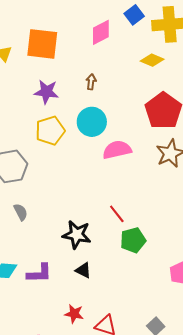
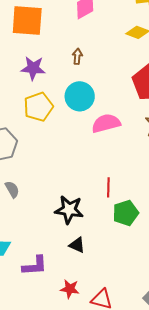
red line: (117, 214) -> (108, 187), turned 42
purple L-shape: (39, 273) -> (35, 266), moved

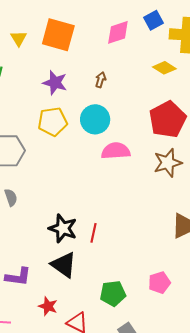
red line: (108, 187) -> (93, 233), moved
green pentagon: (126, 213) -> (113, 293), moved
black triangle: (77, 245) -> (64, 265), size x1.6

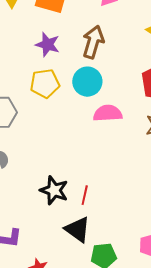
brown arrow: (101, 80) -> (93, 42), size x2.0
black triangle: (64, 265) -> (78, 229), moved

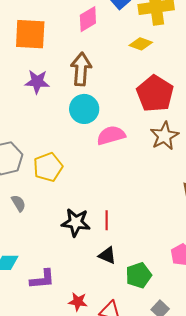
yellow pentagon: (45, 83) -> (48, 167), moved
black triangle: (78, 229) -> (107, 255), size x0.7

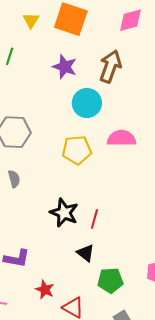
cyan circle: (84, 109) -> (87, 103), moved
yellow pentagon: (48, 167) -> (77, 150), moved

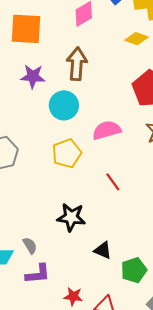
gray semicircle: (14, 179) -> (30, 246), moved
red line: (94, 219) -> (113, 182), moved, turned -36

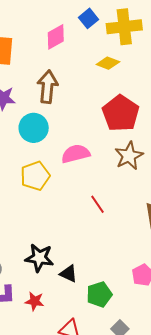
red line: (113, 182) -> (97, 204), moved
black star: (71, 217) -> (39, 258), moved
red star: (73, 296) -> (35, 301), moved

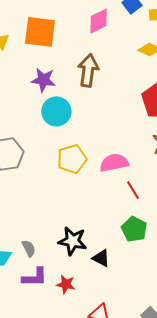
cyan circle: (34, 128) -> (56, 111), moved
pink semicircle: (76, 154) -> (114, 163), moved
green pentagon: (99, 294) -> (134, 229), moved, turned -30

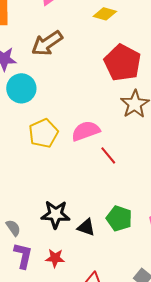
brown arrow: (88, 70) -> (47, 43), turned -124
green pentagon: (134, 229) -> (119, 218), moved
purple L-shape: (35, 277) -> (23, 256), turned -68

